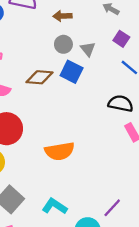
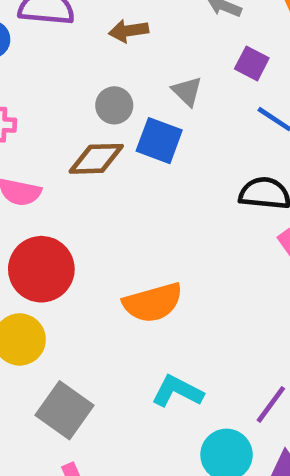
gray circle: (63, 44) -> (114, 105), moved
cyan L-shape: (55, 206) -> (177, 391), moved

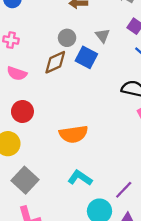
brown diamond: (96, 159) -> (55, 62), turned -30
red circle: (41, 269) -> (22, 111), size x0.7

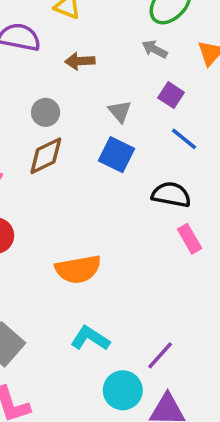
gray circle: (67, 38) -> (46, 112), moved
blue square: (86, 57) -> (116, 155), moved

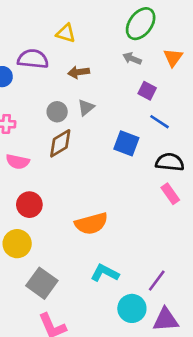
gray triangle: (120, 111) -> (86, 107), moved, turned 36
blue square: (116, 155) -> (126, 143), moved
black semicircle: (171, 195) -> (170, 162), moved

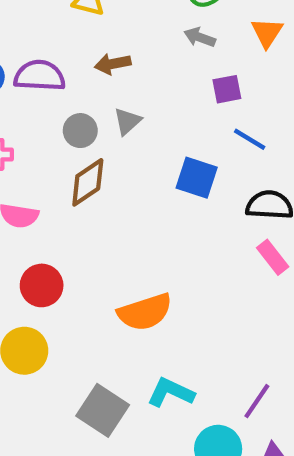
purple semicircle: (33, 59) -> (40, 76), moved
purple square: (147, 91) -> (227, 89), turned -36
gray square: (42, 283) -> (103, 410), moved

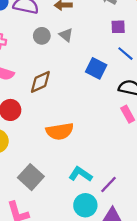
gray triangle: (127, 121) -> (66, 35), turned -48
brown diamond: (88, 182) -> (40, 82), moved
cyan L-shape: (171, 392) -> (80, 174), moved

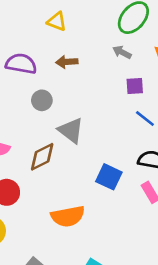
gray triangle: (66, 35) -> (71, 130), moved, size x1.5
blue square: (96, 68) -> (109, 177), moved

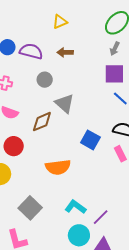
yellow triangle: (57, 21) -> (60, 22), turned -49
gray arrow: (122, 52) -> (115, 49), moved, turned -96
purple square: (135, 86) -> (114, 74), size x1.5

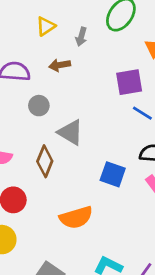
gray arrow: (115, 49) -> (81, 37), moved
brown diamond: (42, 122) -> (45, 161), turned -35

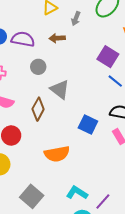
purple square: (129, 82) -> (108, 57), turned 35

